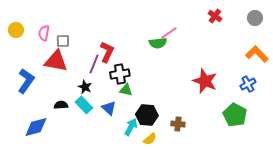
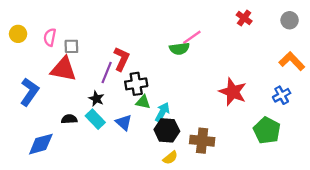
brown cross: (178, 124) -> (202, 141), size x1.5
cyan arrow: (131, 127) -> (162, 112), moved

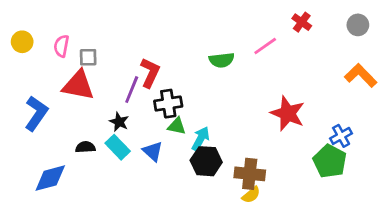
pink line: (192, 37) -> (265, 46), moved
blue cross: (282, 95) -> (341, 136), moved
yellow semicircle: (170, 158) -> (251, 195), moved

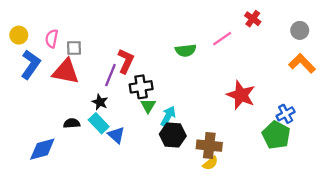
gray circle: (358, 25) -> (300, 30), moved
blue L-shape: (36, 113) -> (31, 64), moved
green triangle: (177, 126) -> (148, 106), turned 49
blue triangle: (153, 151) -> (116, 135), moved

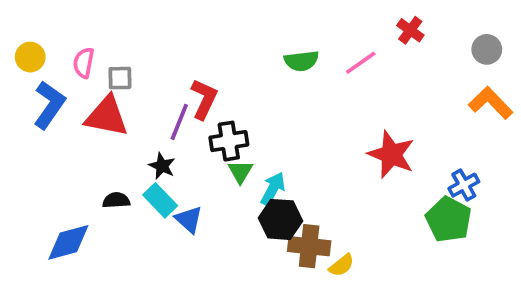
green semicircle: (186, 50) -> (301, 61), moved
brown cross: (209, 146) -> (309, 246), moved

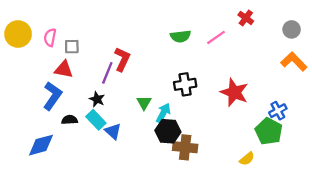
yellow circle: (30, 57) -> (18, 34), size x1.5
blue L-shape: (49, 105) -> (52, 96), moved
red triangle: (107, 116) -> (64, 69), size x0.7
black cross: (229, 141) -> (185, 84), moved
yellow semicircle: (342, 265) -> (247, 159), moved

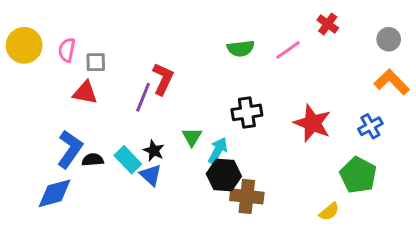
blue L-shape: (52, 96) -> (70, 149), moved
black star: (97, 99) -> (154, 151), moved
blue cross: (278, 111) -> (370, 126), moved

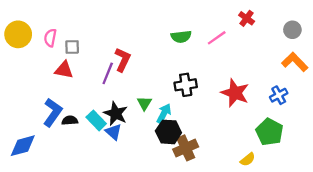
black star: (154, 151) -> (116, 114), size x1.5
blue diamond: (55, 193) -> (23, 146), moved
brown cross: (247, 196) -> (186, 148), turned -30

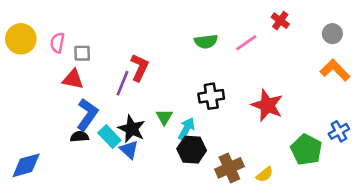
blue cross: (279, 95) -> (339, 131), moved
blue L-shape: (53, 112) -> (87, 114), moved
brown cross: (186, 148) -> (229, 168), moved
yellow semicircle: (248, 159) -> (265, 174), moved

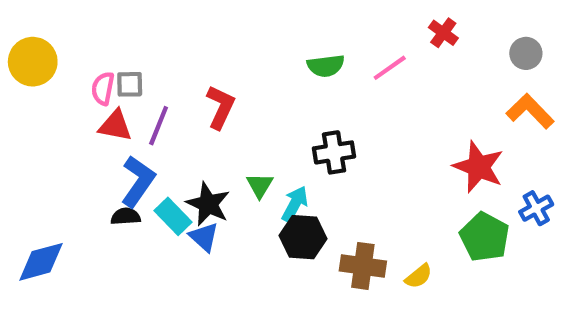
pink semicircle: (57, 43) -> (103, 88), moved
purple line: (123, 83) -> (159, 126), moved
red star: (267, 105) -> (478, 167), moved
brown cross: (229, 168) -> (363, 266), turned 32

